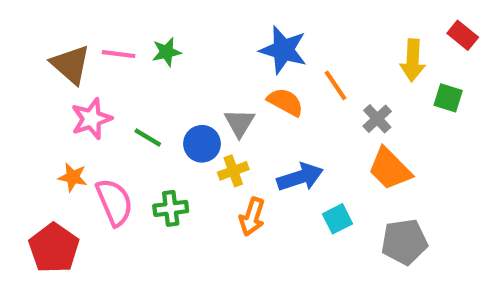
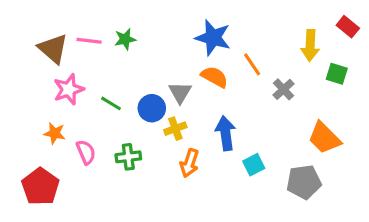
orange trapezoid: (390, 169) -> (324, 138), moved
blue arrow: (300, 177) -> (225, 133), turned -80
pink semicircle: (114, 202) -> (86, 152), size x0.7

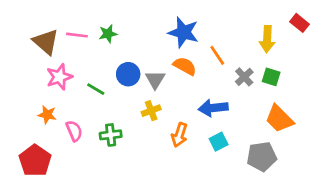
green square: (337, 74) -> (271, 77), moved
blue circle: (152, 108) -> (128, 74), moved
blue arrow: (225, 133) -> (213, 108), moved, turned -88
orange arrow: (189, 163) -> (179, 135), moved

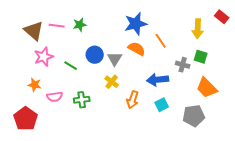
blue star: (183, 32) -> (136, 24), turned -30
gray cross: (244, 77) -> (183, 65), moved, turned -32
yellow cross: (151, 111) -> (112, 82), turned -32
pink semicircle: (74, 131) -> (55, 97), turned 105

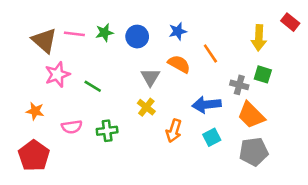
blue star: (136, 24) -> (178, 31), size x0.6
blue circle: (95, 55) -> (137, 37), moved
orange star: (35, 85) -> (35, 111), moved
orange trapezoid: (207, 88) -> (251, 115), moved

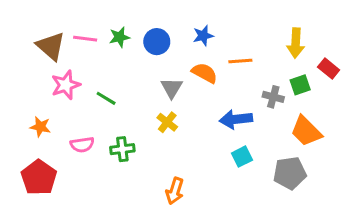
red rectangle: (290, 22) -> (329, 68), moved
orange line: (210, 54) -> (240, 61), turned -60
green square: (263, 74) -> (300, 85), turned -36
orange trapezoid: (251, 115) -> (306, 131), moved
orange arrow: (174, 131) -> (175, 191), moved

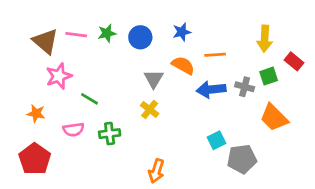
green line: (106, 98) -> (90, 99), moved
blue arrow: (236, 119) -> (211, 89), moved
gray pentagon: (290, 173) -> (242, 159), moved

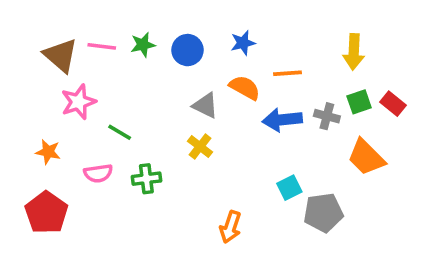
red rectangle: (294, 61) -> (393, 104), moved
gray triangle: (154, 79) -> (205, 105), turned -35
orange arrow: (156, 171) -> (230, 227), moved

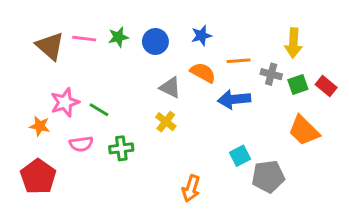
pink star: (79, 102) -> (65, 102), moved
gray cross: (327, 116) -> (271, 74), moved

